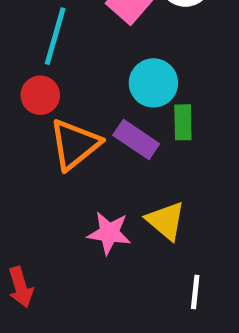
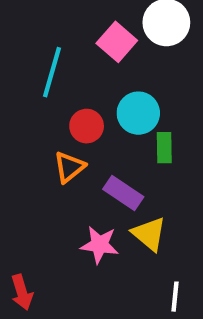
red circle: (40, 95) -> (87, 126), moved
purple rectangle: (136, 139) -> (123, 193), moved
orange triangle: (75, 144) -> (69, 167), size x0.7

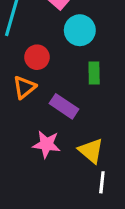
cyan circle: (138, 113) -> (80, 30), moved
yellow triangle: (149, 234) -> (91, 151), moved

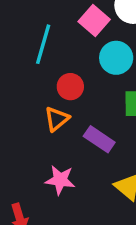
pink star: (46, 144) -> (60, 180), moved

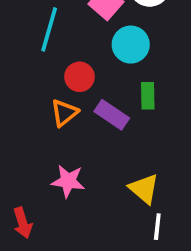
purple rectangle: (99, 139) -> (112, 115), moved

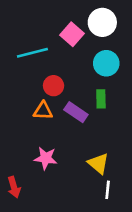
cyan line: (49, 29) -> (32, 53), turned 60
cyan circle: (131, 45) -> (106, 63), moved
orange triangle: (64, 113) -> (43, 111), turned 42

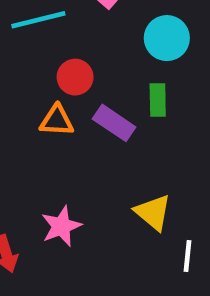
pink star: (46, 158) -> (61, 226), moved, turned -30
white line: (108, 190) -> (187, 256), moved

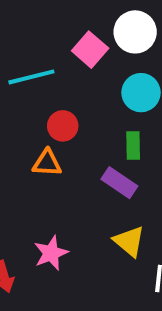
purple rectangle: (114, 123) -> (119, 183), moved

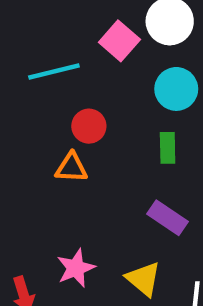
purple rectangle: (119, 183) -> (168, 218), moved
yellow triangle: (129, 241) -> (143, 279), moved

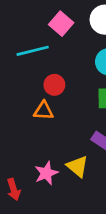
pink square: (119, 41) -> (61, 24), moved
yellow triangle: (143, 279) -> (77, 166), moved

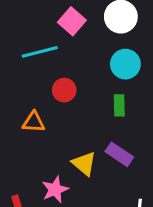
orange triangle: (44, 111) -> (34, 122), moved
yellow triangle: (77, 166) -> (84, 163), moved

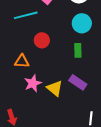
pink star: (55, 189) -> (33, 83), moved

